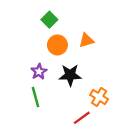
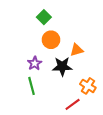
orange triangle: (86, 40) -> (77, 50), moved

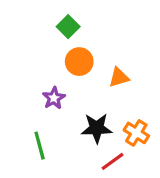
black star: (62, 66) -> (97, 128), moved
green line: (31, 86) -> (40, 146), moved

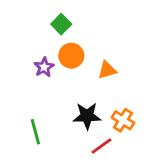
purple star: (54, 98) -> (44, 67), moved

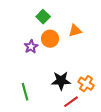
orange triangle: (107, 70) -> (75, 31), moved

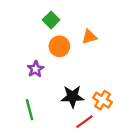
purple star: (31, 47) -> (35, 69), moved

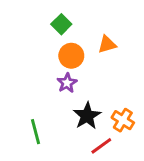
purple star: (35, 69) -> (67, 83), moved
black star: (73, 97) -> (87, 116), turned -30

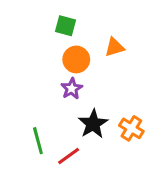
green square: (61, 24) -> (66, 26), turned -30
red line: (101, 146) -> (69, 156), moved

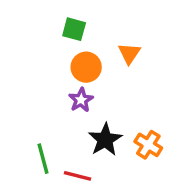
orange triangle: (115, 47) -> (129, 53), turned -40
red line: (69, 156) -> (78, 176), turned 50

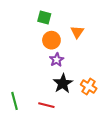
purple star: (81, 100) -> (57, 60), moved
green line: (43, 159) -> (14, 101), moved

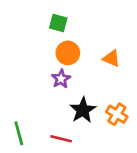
orange triangle: (77, 32) -> (111, 58), moved, turned -40
purple star: (57, 60) -> (61, 79), moved

